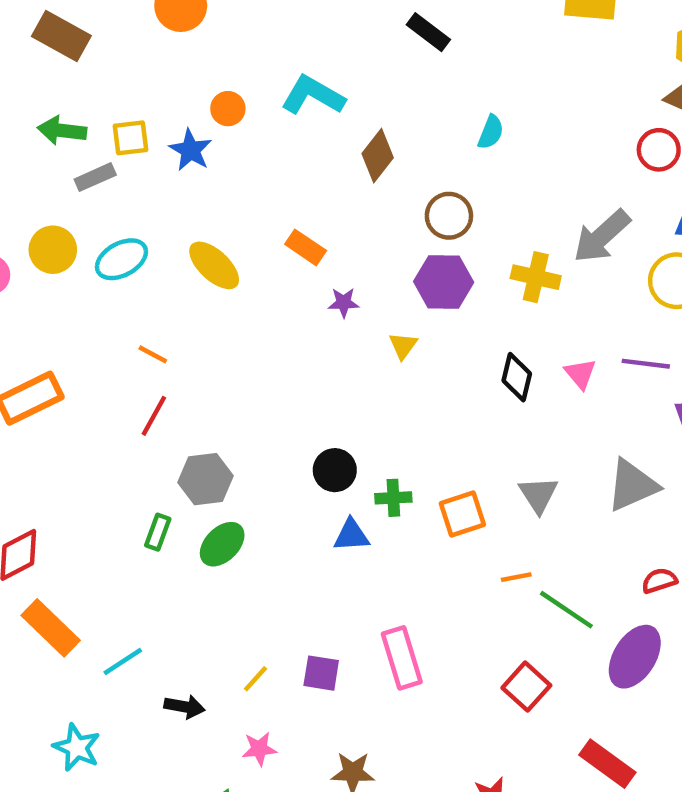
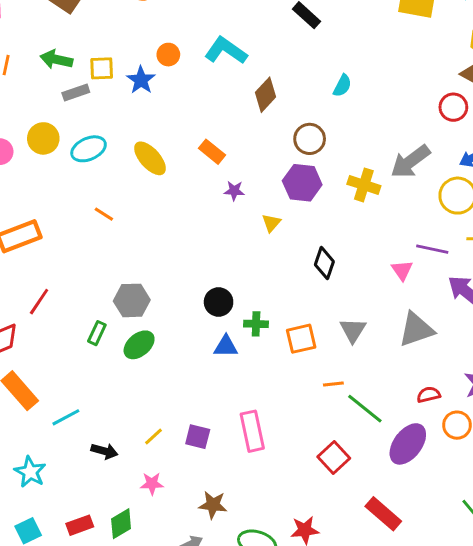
pink triangle: (580, 374) -> (402, 270), moved
black diamond: (517, 377) -> (324, 263), moved
red line: (154, 416) -> (39, 302), moved

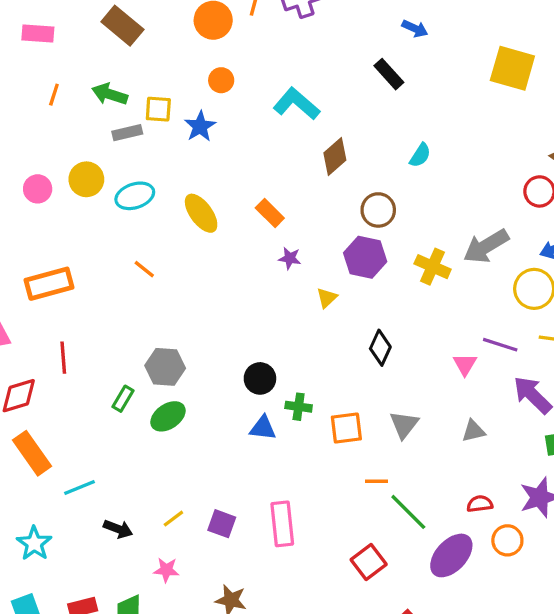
orange circle: (168, 55) -> (221, 80), moved
red line: (39, 302) -> (63, 358), turned -44
gray triangle: (416, 329) -> (474, 431), size x0.6

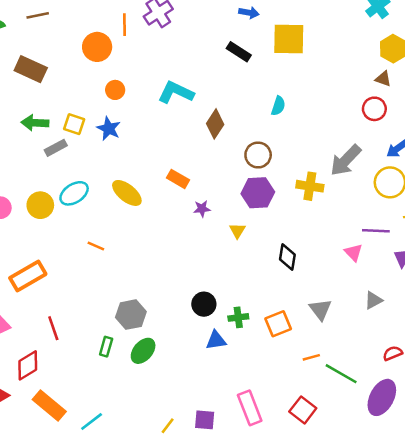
yellow square: (512, 68) -> (289, 39), moved
yellow square: (158, 109) -> (74, 124), turned 30
yellow circle: (86, 179) -> (40, 205), moved
red square: (369, 562) -> (303, 410), moved

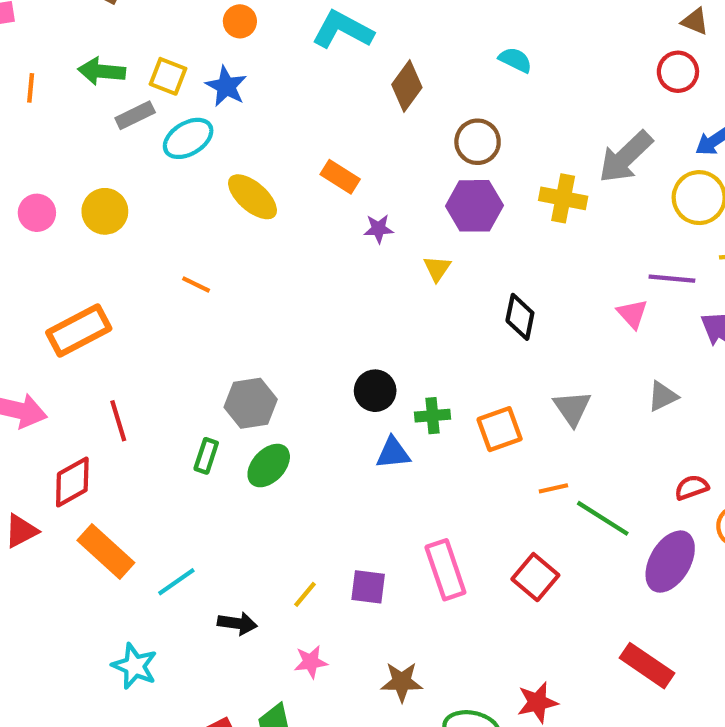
cyan semicircle: (278, 106) -> (515, 60), turned -84
cyan ellipse: (74, 193) -> (188, 138), moved

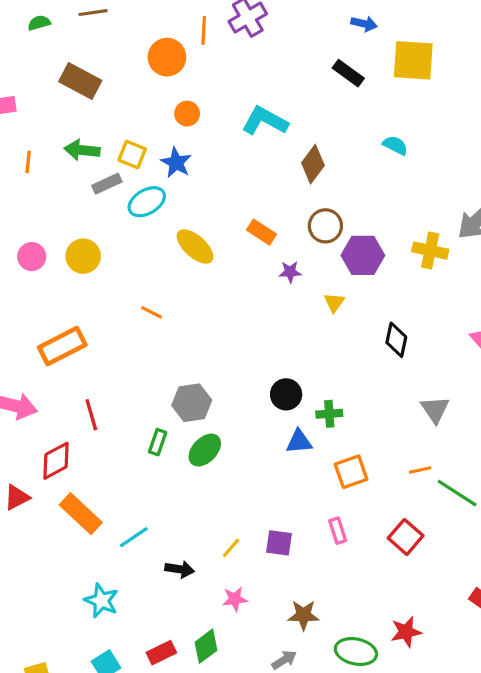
brown circle: (478, 142) -> (325, 226), moved
orange square: (500, 429) -> (351, 472), moved
pink rectangle: (445, 570) -> (338, 531), size x0.6

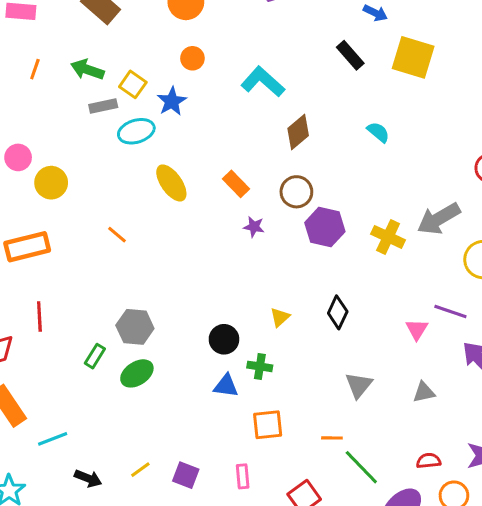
yellow circle: (83, 256) -> (51, 183), moved
yellow triangle: (334, 302) -> (280, 317), moved

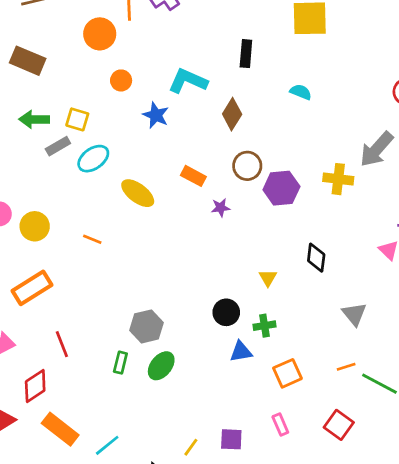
black rectangle: (350, 55) -> (246, 54), moved, turned 64
blue star: (172, 101) -> (156, 115), moved
orange line: (117, 235) -> (92, 239), moved

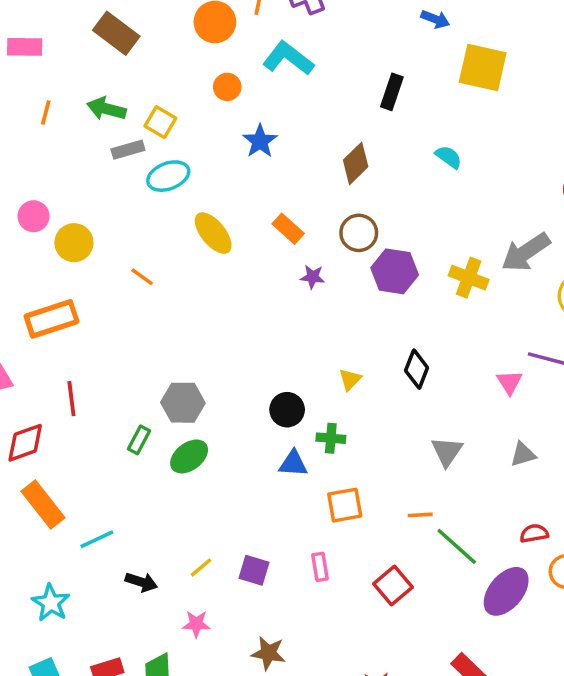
cyan L-shape: (188, 81) -> (288, 58), moved

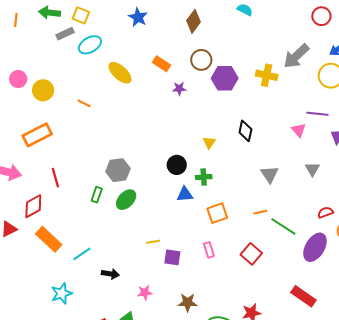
gray triangle: (523, 454) -> (312, 169), turned -35
yellow line: (201, 568) -> (153, 242), moved, turned 40
cyan star: (51, 603) -> (62, 293), turned 30

